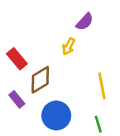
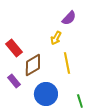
yellow line: (102, 86) -> (67, 63), moved

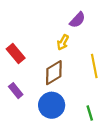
yellow line: (67, 63) -> (94, 66), moved
brown diamond: (33, 65) -> (54, 73), moved

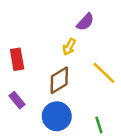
red rectangle: (16, 54) -> (17, 59), turned 30
yellow line: (94, 66) -> (104, 73), turned -35

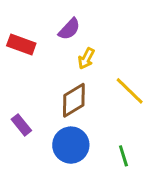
purple semicircle: (85, 22) -> (69, 29), moved
red rectangle: (17, 59) -> (21, 45), moved, turned -60

